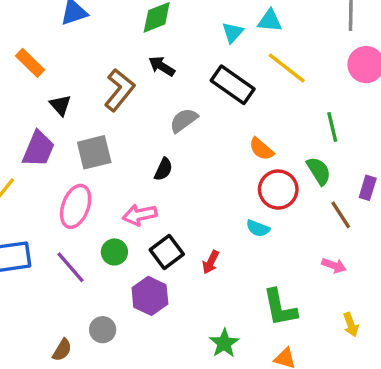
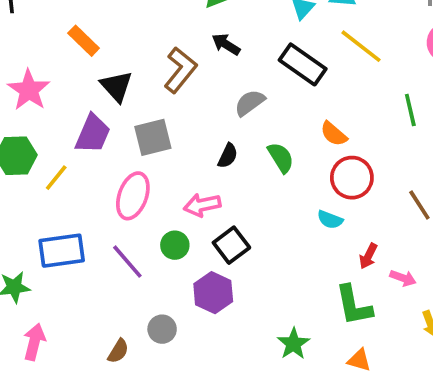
black triangle: (60, 105) -> (116, 86), size x1.4
green semicircle: (319, 171) -> (281, 158), moved
red arrow: (211, 262) -> (368, 256), moved
pink arrow: (334, 266) -> (403, 278), moved

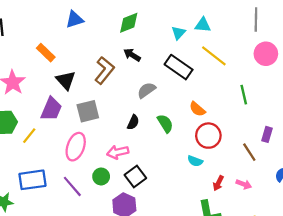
pink arrow: (403, 278) -> (244, 184), moved

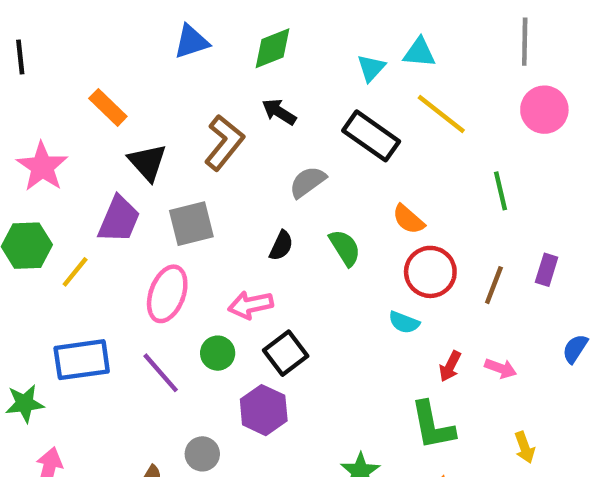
blue triangle: (75, 19) -> (191, 42), moved
brown line: (249, 152) -> (494, 285), moved, turned 54

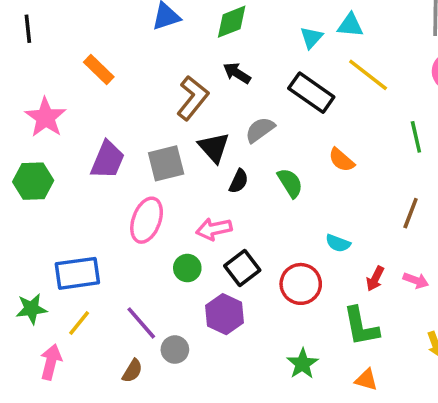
black triangle: (147, 162) -> (214, 148), moved
yellow line: (75, 272) -> (79, 323), moved
red circle: (430, 272) -> (301, 284), moved
purple line: (161, 373) -> (141, 323), moved

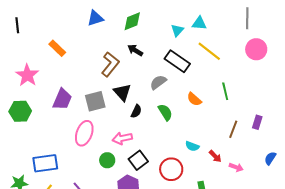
gray semicircle: (260, 130) -> (158, 82), moved
green line: (416, 137) -> (225, 91), moved
red arrow: (375, 279) -> (215, 156), moved, turned -72

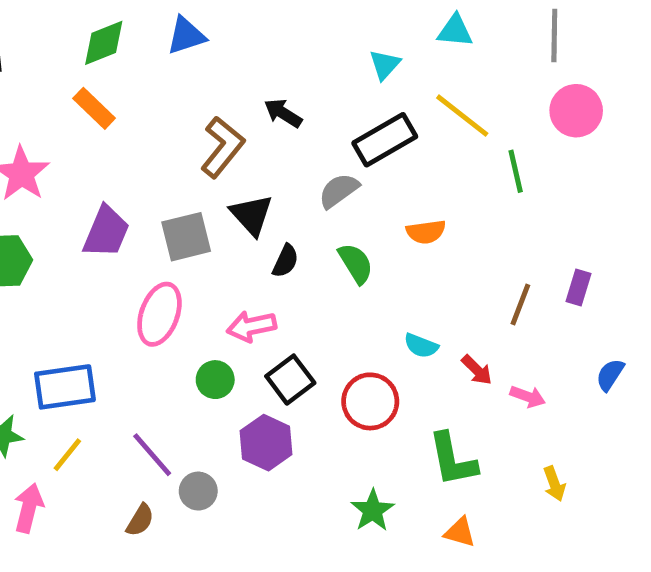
green diamond: (132, 21) -> (104, 43), moved
cyan triangle: (199, 23) -> (455, 31), moved
black rectangle: (177, 61) -> (385, 140), turned -65
green line: (225, 91) -> (516, 171), moved
orange semicircle: (194, 99) -> (426, 232), turned -49

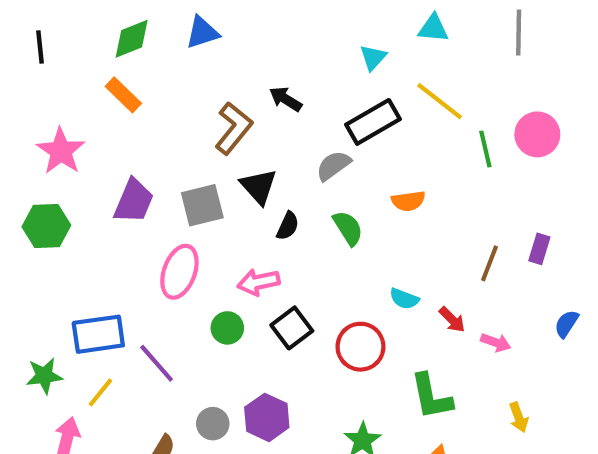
pink circle: (576, 111) -> (537, 134), moved
purple hexagon: (266, 443) -> (267, 417), moved
purple line: (152, 455) -> (157, 363), moved

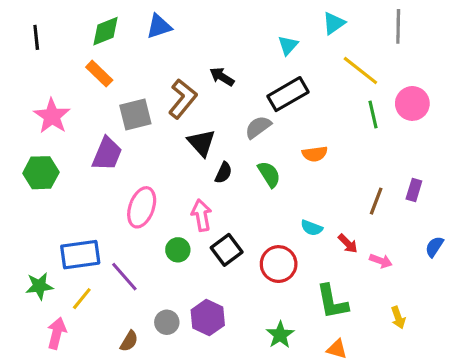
cyan triangle: (433, 28) -> (334, 23), turned -40
yellow line: (440, 101) -> (360, 70), moved
gray square: (202, 205) -> (135, 115), moved
pink arrow: (259, 282) -> (201, 215), turned 92

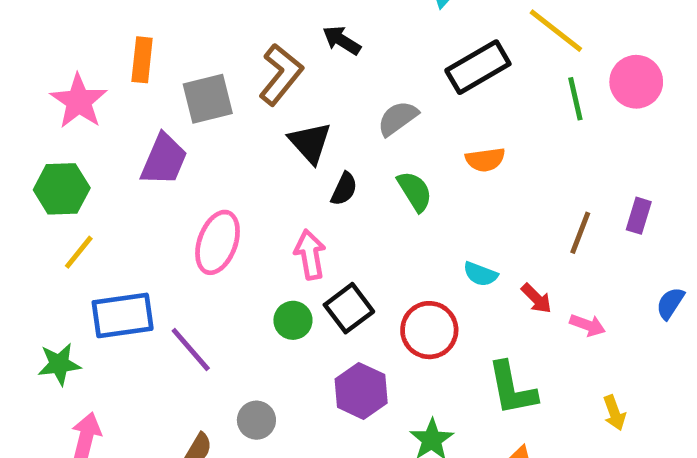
orange rectangle: (99, 74) -> (142, 60), moved, turned 52
black rectangle: (288, 94) -> (478, 67), moved
green circle: (178, 250) -> (293, 320), moved
yellow line: (82, 299) -> (79, 252), moved
purple hexagon: (208, 318) -> (361, 391), moved

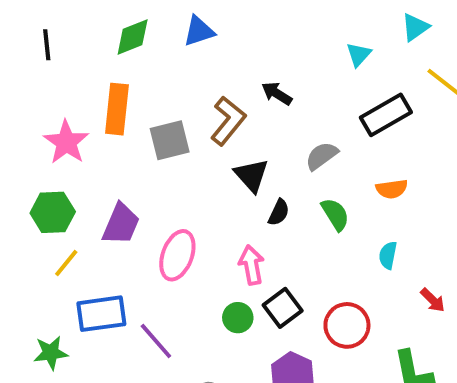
orange rectangle: (142, 60) -> (117, 109), size x1.4
purple trapezoid: (164, 160) -> (121, 224), moved
cyan semicircle: (480, 274) -> (388, 255), moved, turned 80

